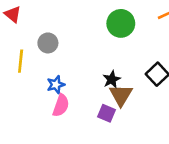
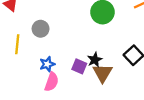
purple square: (106, 113) -> (79, 66), moved

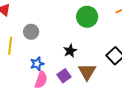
black star: (95, 60) -> (70, 51), moved
purple square: (79, 66) -> (64, 76), moved, turned 32

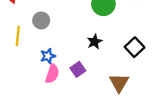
black star: (70, 51) -> (95, 42), moved
brown triangle: (87, 72) -> (119, 83), moved

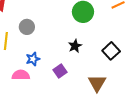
pink semicircle: (52, 74) -> (21, 75), moved, turned -108

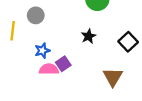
purple square: (60, 71) -> (63, 64), moved
pink semicircle: (21, 75) -> (49, 69), moved

